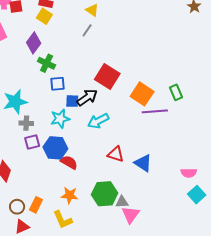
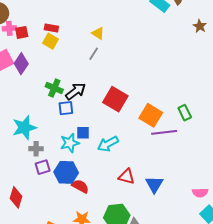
purple diamond: (34, 43) -> (21, 64), moved
black arrow: (87, 97) -> (76, 91), moved
blue square: (72, 101) -> (83, 133), moved
blue triangle: (143, 163) -> (154, 184), turned 30

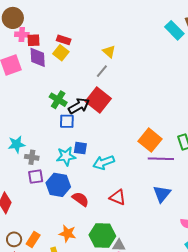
purple diamond: (21, 64) -> (38, 57), moved, turned -45
red square: (115, 99) -> (98, 100), moved
cyan star: (24, 128) -> (17, 144), moved, size x0.7
blue triangle: (154, 184) -> (162, 194), moved
red semicircle: (80, 186) -> (80, 199), moved

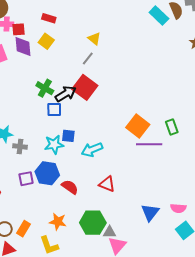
red rectangle: (64, 40) -> (49, 18), moved
purple square: (36, 177) -> (26, 179), moved
blue triangle: (162, 194) -> (150, 212), moved

